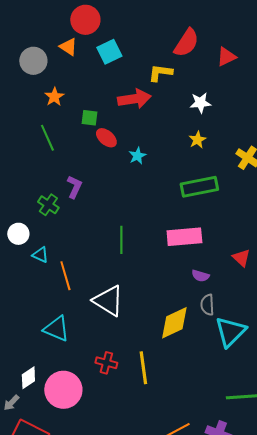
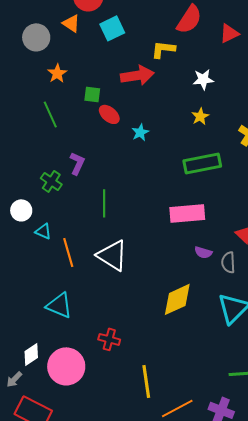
green line: (121, 240) -> (104, 203), moved
white triangle: (108, 301) -> (112, 255), moved
gray semicircle: (207, 305) -> (228, 262), moved
yellow line: (143, 368) -> (146, 381), moved

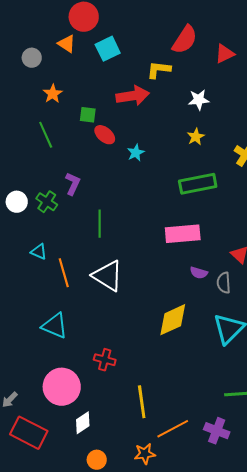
gray circle: (36, 37) -> (32, 58), size x0.7
white circle: (21, 210) -> (17, 202), moved
white diamond: (31, 354) -> (83, 423), moved

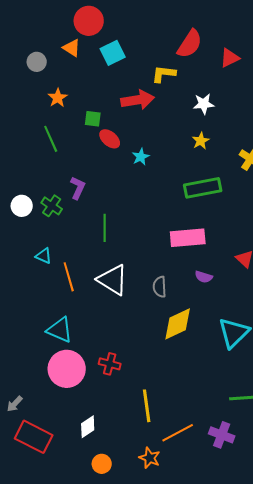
gray semicircle: (224, 283) -> (160, 287), moved
pink circle: (62, 387) -> (67, 369), moved
orange star: (145, 454) -> (150, 458), turned 30

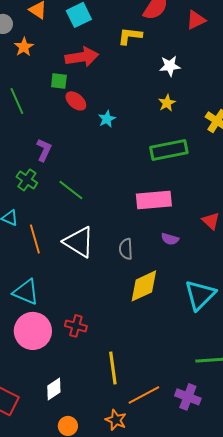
orange star: (58, 98) -> (24, 47), moved
red arrow: (138, 100) -> (82, 57), moved
green cross: (52, 206) -> (27, 180), moved
green line: (105, 228) -> (71, 190), turned -52

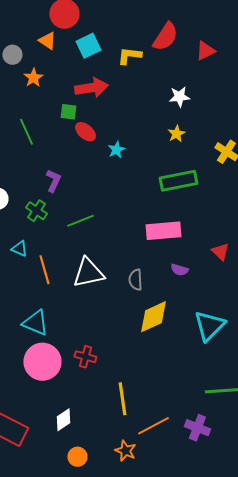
yellow L-shape: (130, 36) -> (129, 56), moved
green line: (71, 190) -> (80, 221), turned -60
white triangle: (79, 242) -> (88, 273), turned -44

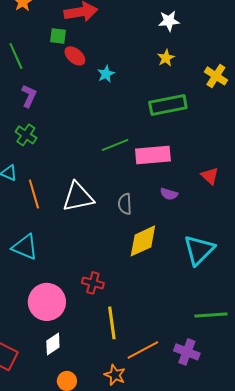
purple L-shape: (53, 181) -> (29, 96), moved
green line: (80, 221) -> (115, 145), moved
red cross: (85, 357) -> (93, 283), moved
pink circle: (42, 362) -> (47, 302), moved

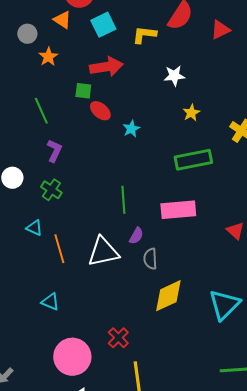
white star: (169, 21) -> (174, 76), moved
green line: (115, 145) -> (123, 200), moved, turned -72
purple semicircle: (169, 194) -> (136, 236), moved, turned -78
cyan triangle: (25, 247) -> (50, 302), size x0.7
red cross: (93, 283) -> (118, 338), turned 30

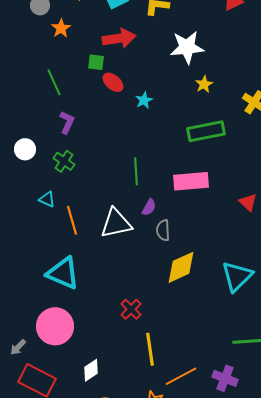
white star: (174, 76) -> (187, 47), size x1.6
cyan triangle: (50, 302) -> (63, 273), size x1.8
pink circle: (72, 357) -> (55, 326), moved

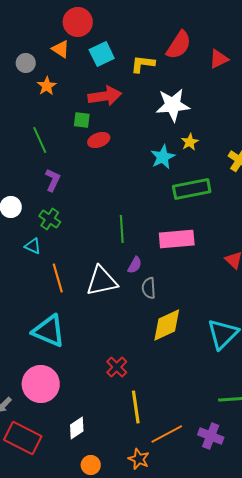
red ellipse: (113, 82) -> (99, 140), turned -60
cyan star: (144, 100) -> (163, 157), moved, size x1.4
cyan triangle: (47, 199) -> (33, 246), moved

